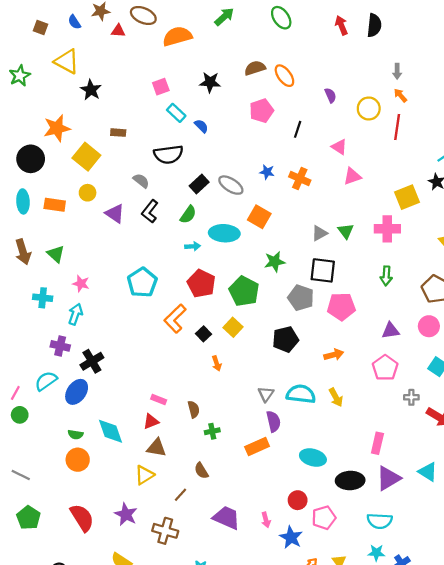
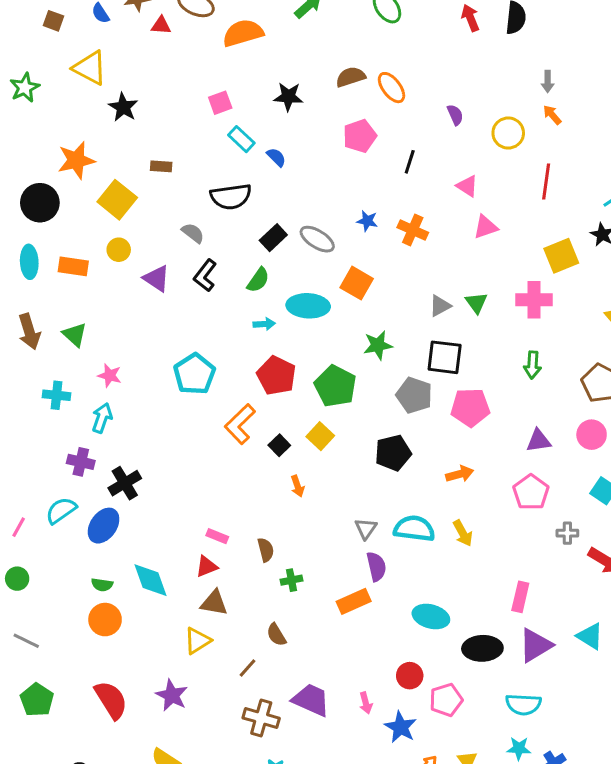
red line: (397, 127) -> (546, 182), moved
green circle: (20, 415) -> (17, 579), moved
brown cross: (165, 531) -> (261, 718), moved

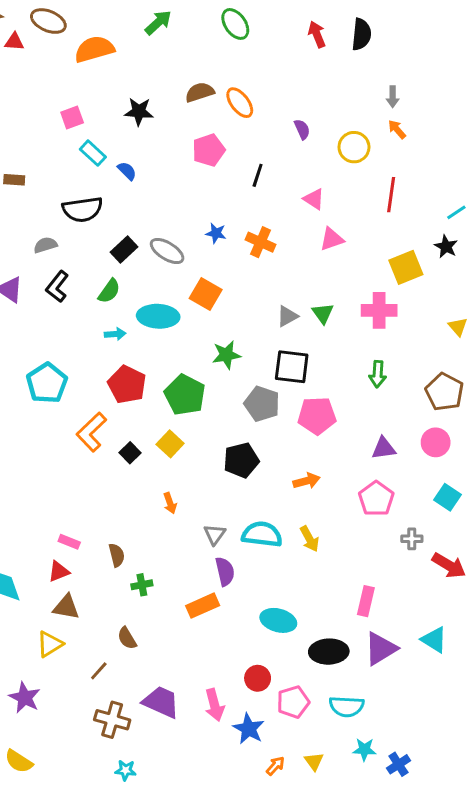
gray semicircle: (193, 233) -> (45, 245), turned -55
orange arrow: (298, 486) -> (170, 503), moved
pink arrow: (366, 703) -> (215, 705), size x1.5
cyan semicircle: (523, 704) -> (347, 706), moved

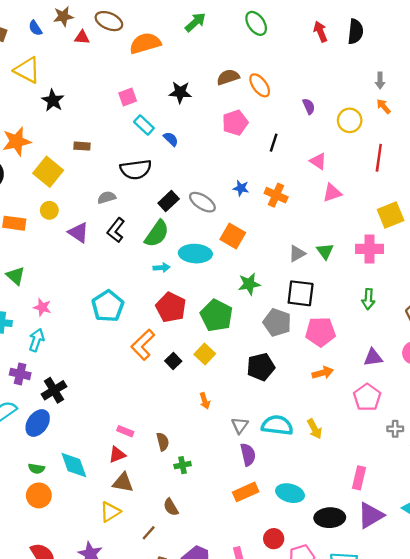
green semicircle: (109, 291) -> (157, 234), size x1.4
orange arrow: (307, 481) -> (323, 373), moved
orange rectangle: (203, 606) -> (246, 492), moved

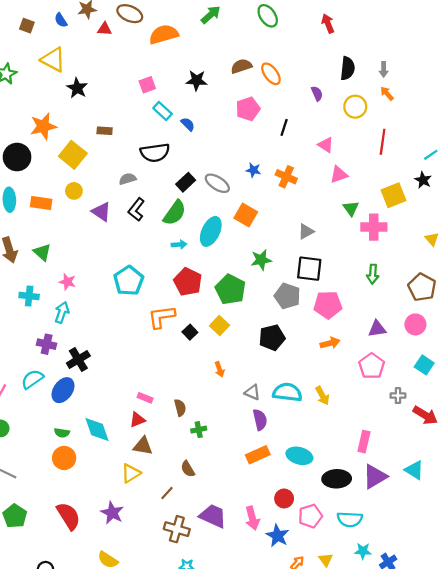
black semicircle: (355, 32) -> (348, 68), moved
green triangle: (325, 251) -> (351, 208), moved
cyan ellipse: (195, 254) -> (211, 231), turned -68
orange L-shape: (143, 345) -> (161, 317), turned 36
gray triangle: (240, 425) -> (252, 392), turned -42

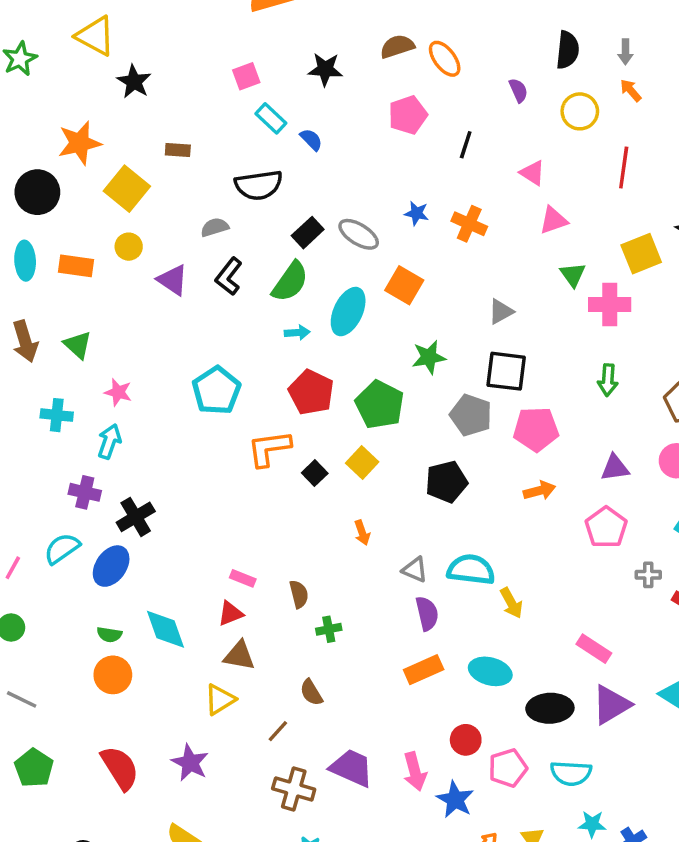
yellow arrow: (322, 396) -> (511, 603), moved
pink rectangle: (364, 442) -> (594, 649), turned -70

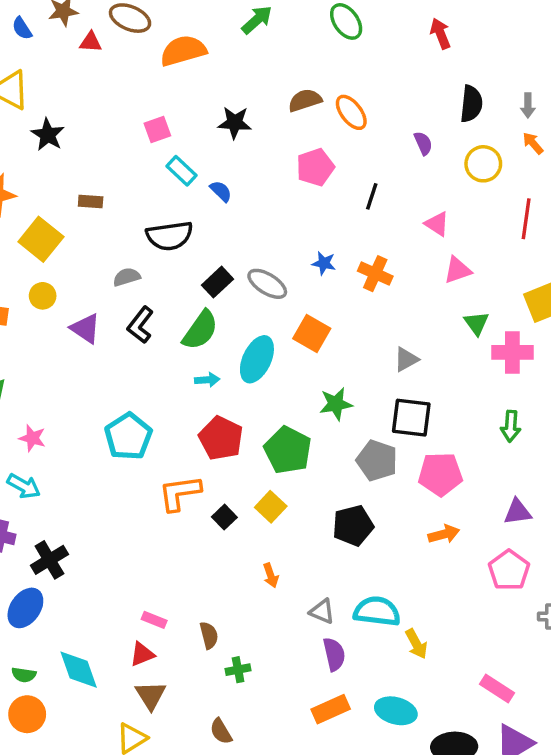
cyan arrow: (109, 441) -> (24, 486), turned 100
brown triangle: (239, 656) -> (151, 695), turned 48

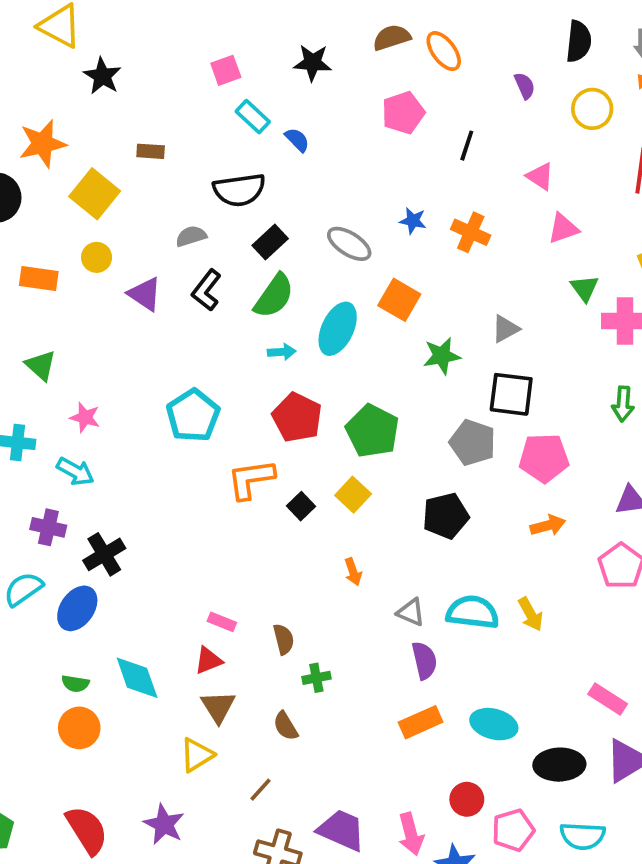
black rectangle: (217, 282) -> (270, 242), moved
green star: (336, 404) -> (442, 356), moved
yellow arrow: (416, 644) -> (530, 614), moved
brown semicircle: (221, 731) -> (286, 726), moved

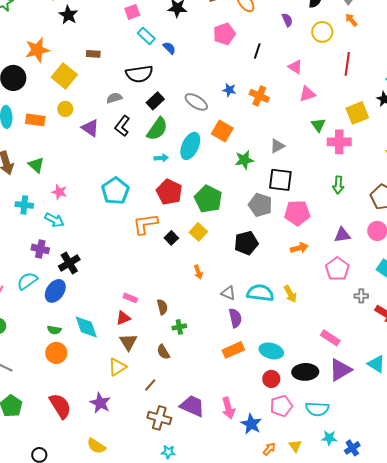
red circle: (467, 799) -> (271, 379), moved

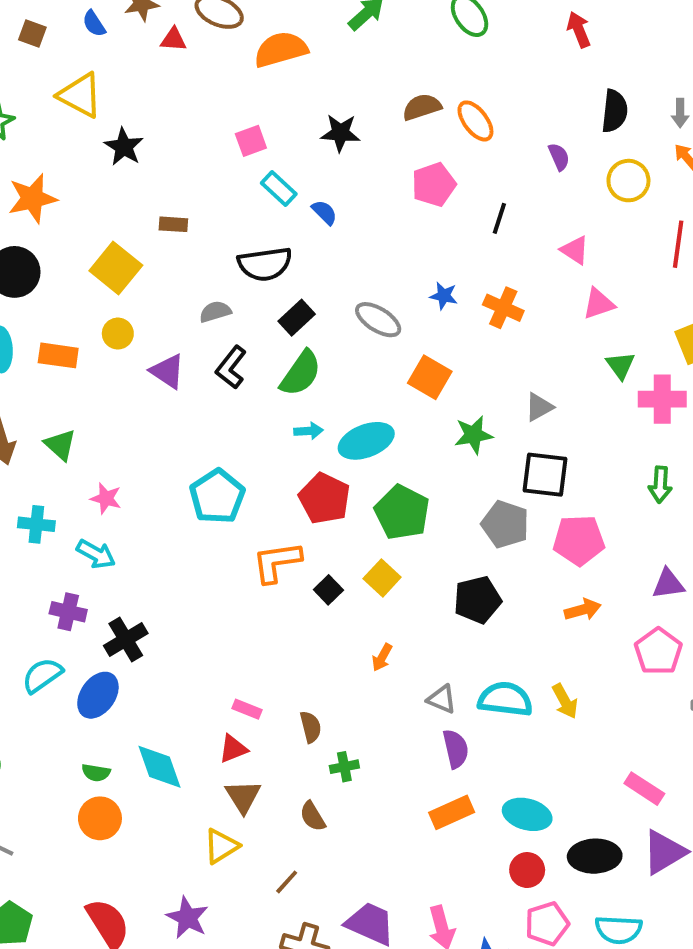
orange star: (37, 50) -> (32, 198), moved
cyan ellipse: (190, 146) -> (366, 441), moved, turned 44
orange arrow: (198, 272) -> (382, 657), turned 48

